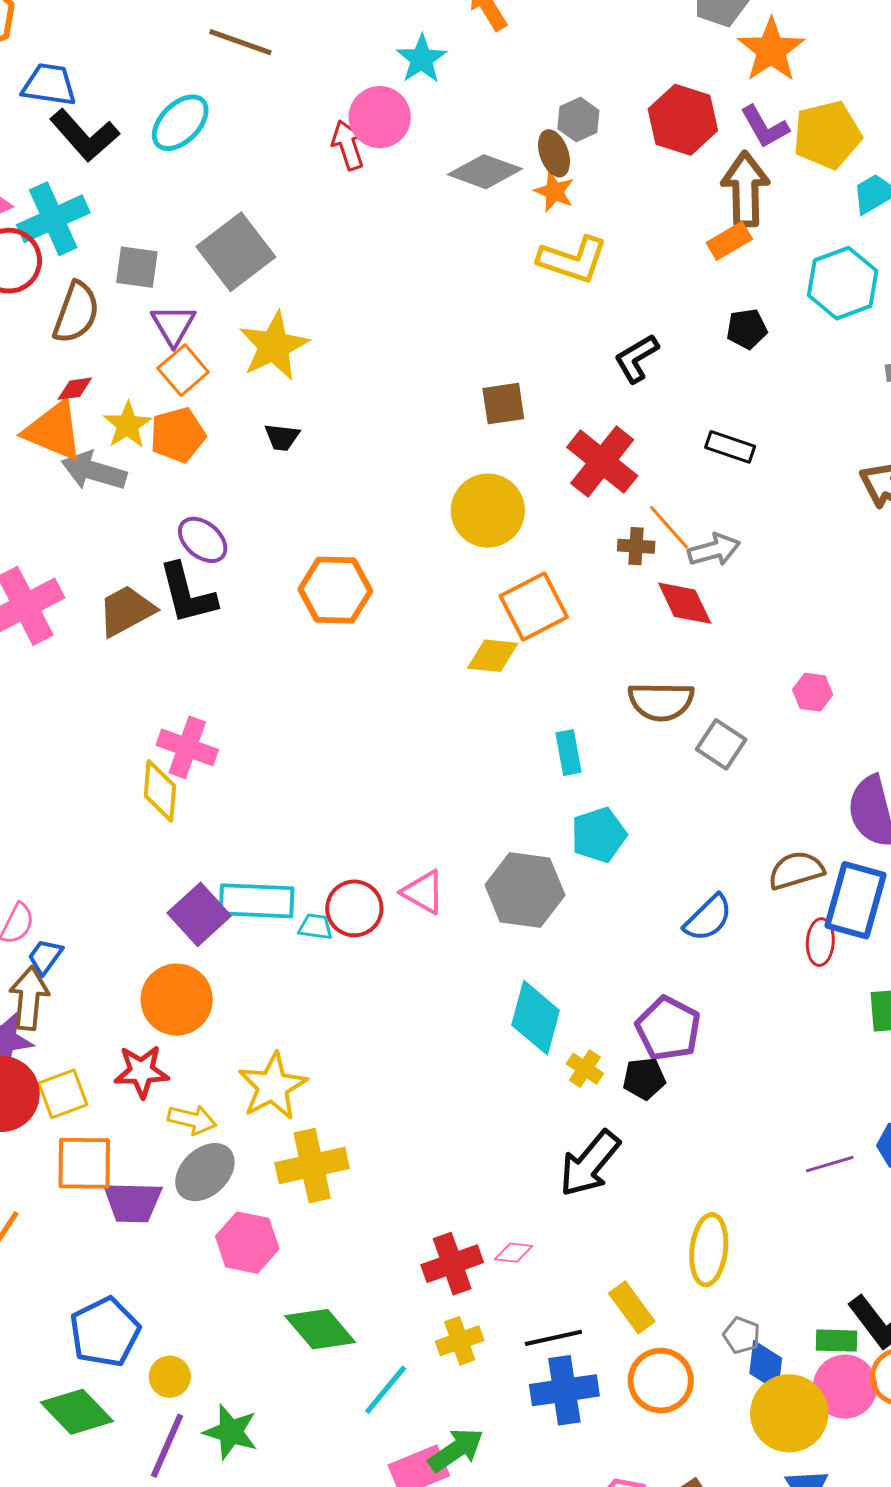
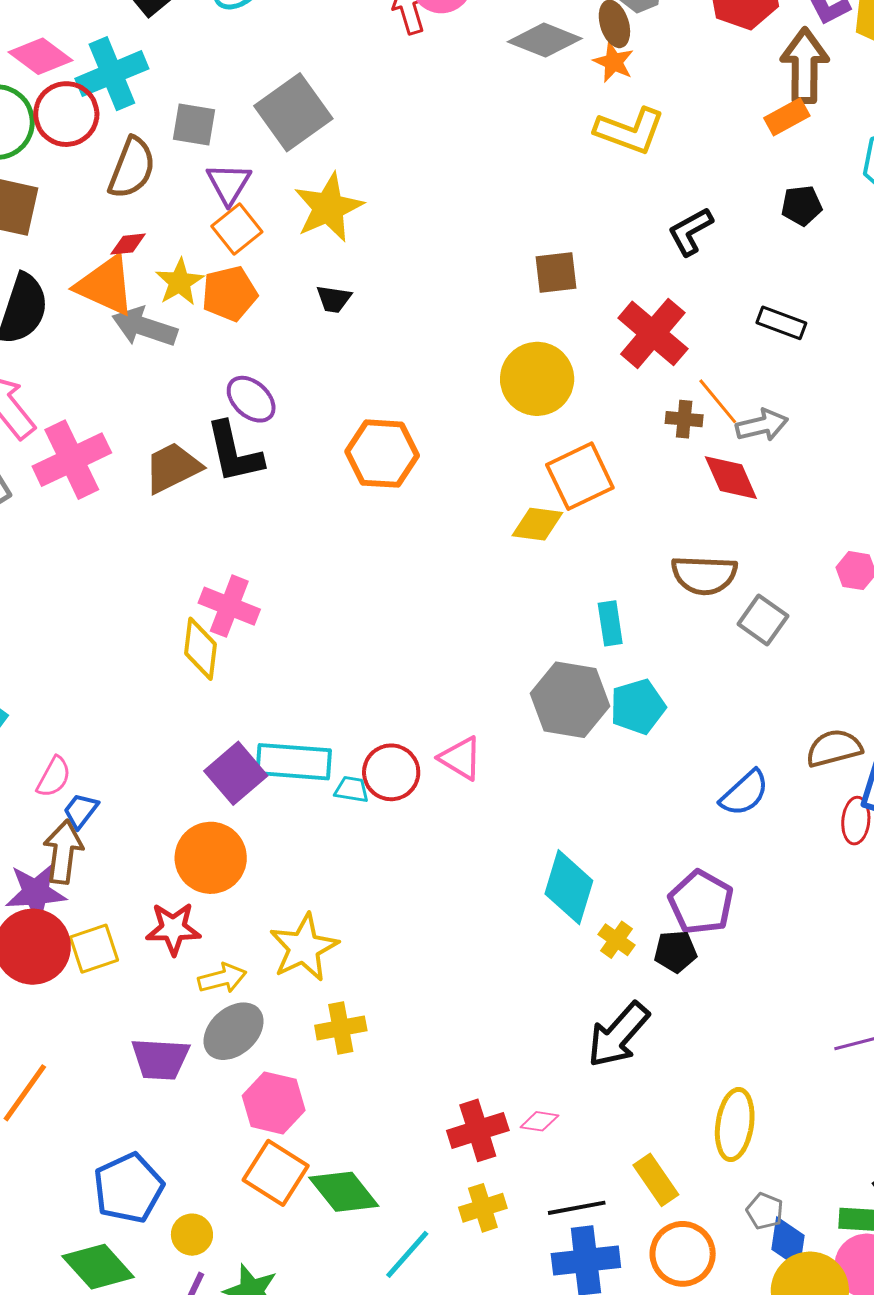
gray hexagon: (525, 890) -> (570, 700), moved
yellow arrow: (192, 1120) -> (222, 978), turned -30
orange square: (84, 1163) -> (276, 1173), moved, turned 30
yellow cross: (312, 1166) -> (341, 1028), size x0.7

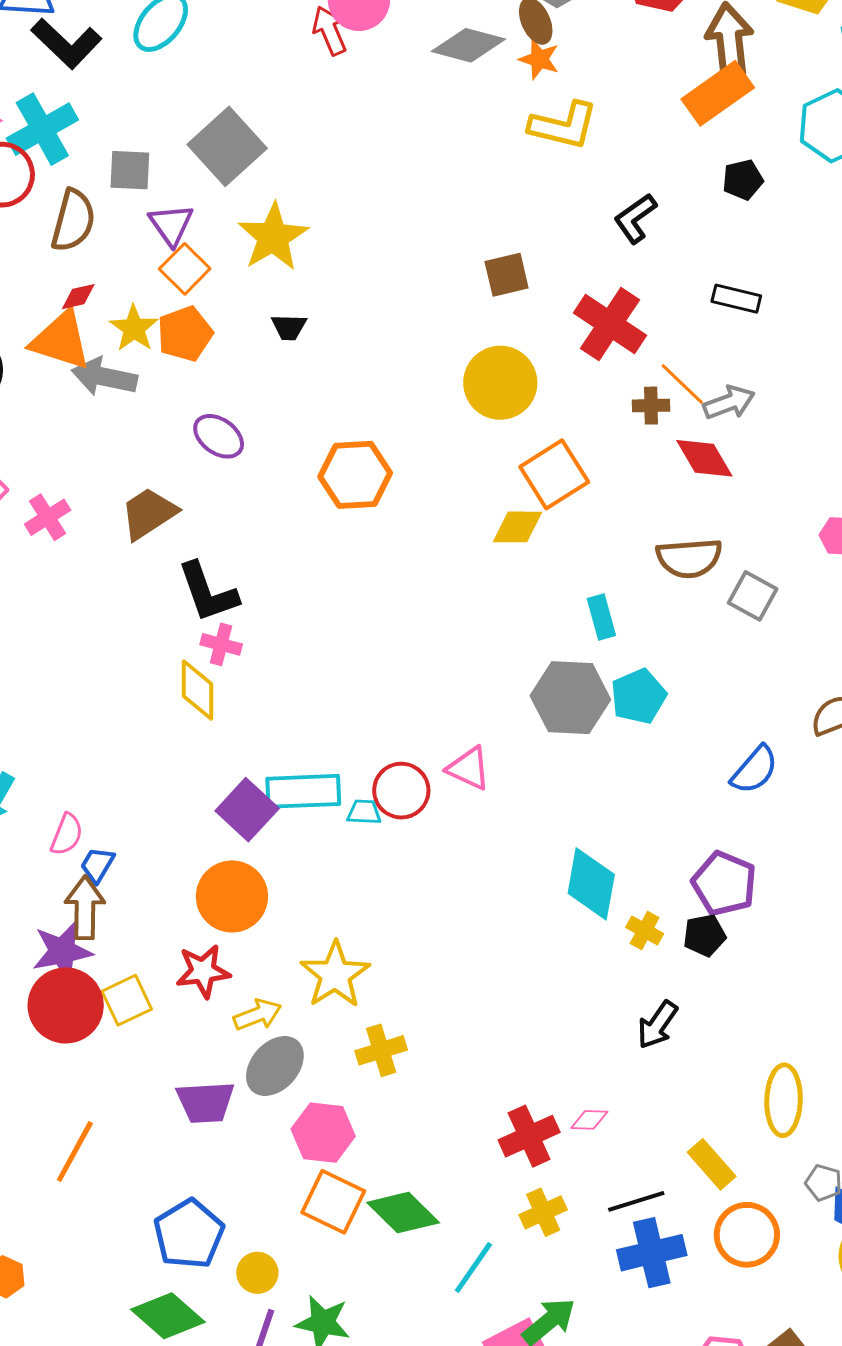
orange rectangle: (787, 117) -> (718, 93), size x1.6
black L-shape: (234, 452) -> (208, 592), moved
pink cross: (72, 460) -> (48, 517), size x0.6
pink cross: (229, 606) -> (221, 644), size x0.7
black arrow: (618, 1035) -> (657, 1025), size x0.7

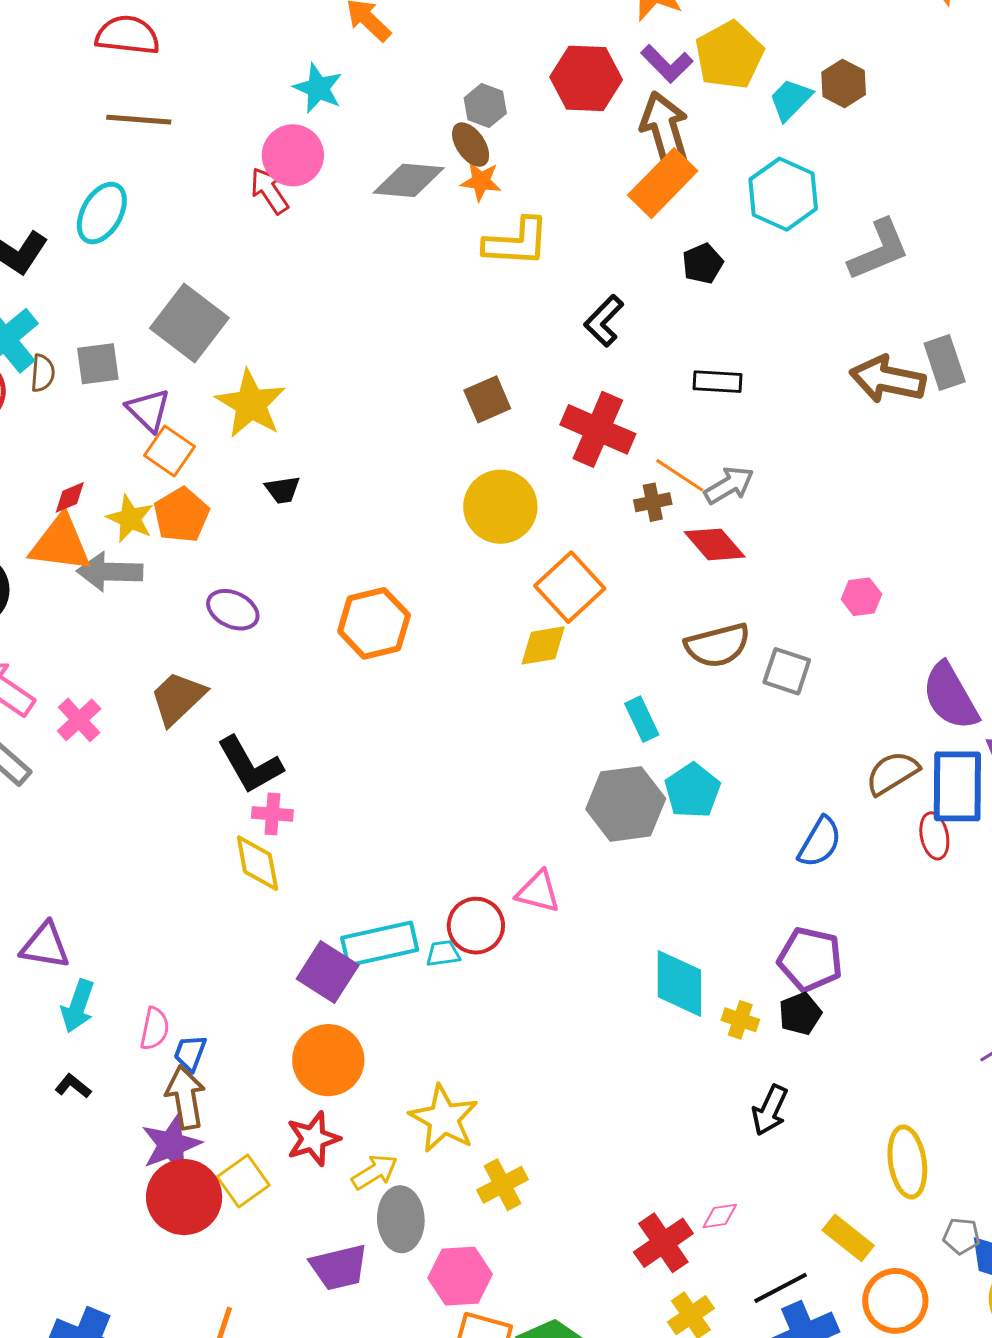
brown semicircle: (73, 220) -> (43, 373), moved, size x0.6
gray ellipse: (275, 1066) -> (401, 1219), turned -34

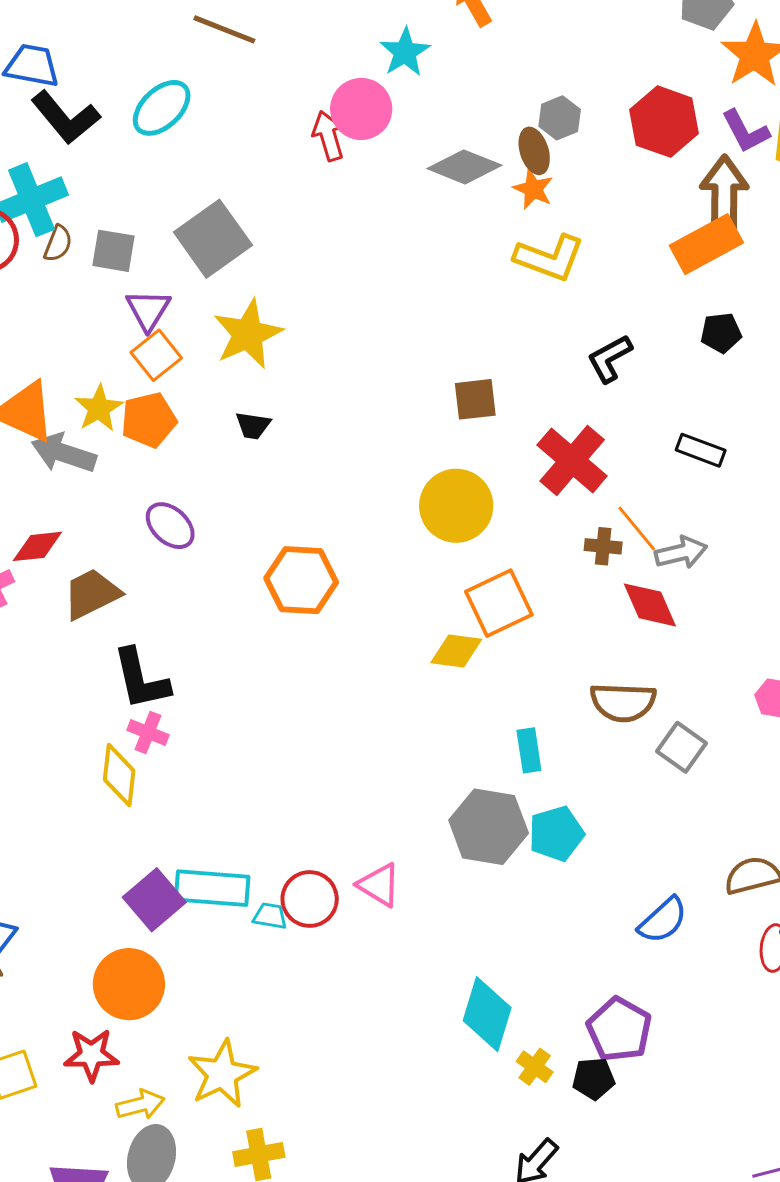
red diamond: (70, 497) -> (37, 546), moved, size x1.4

